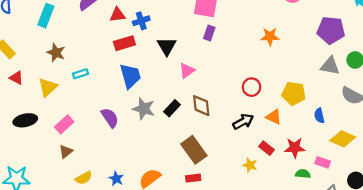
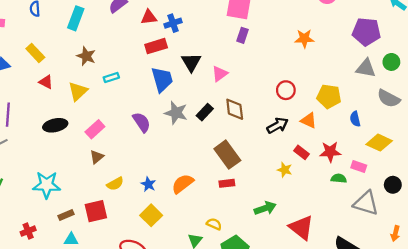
black triangle: (167, 46) -> (191, 62), moved

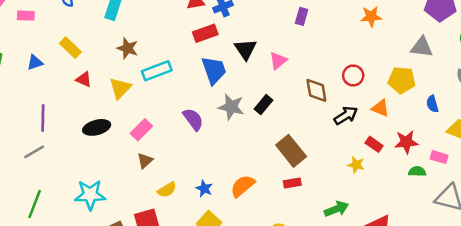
gray triangle: (366, 68) -> (422, 47), moved
cyan rectangle: (111, 77) -> (157, 71), size x1.6
brown diamond: (235, 109) -> (316, 90), moved

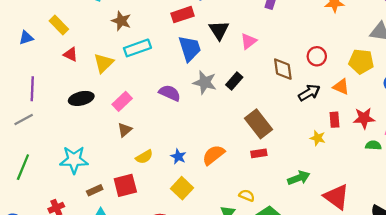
brown star: (128, 48) -> (121, 21), moved
purple semicircle: (193, 119) -> (170, 93), turned -30
red rectangle: (374, 144) -> (334, 120), turned 49

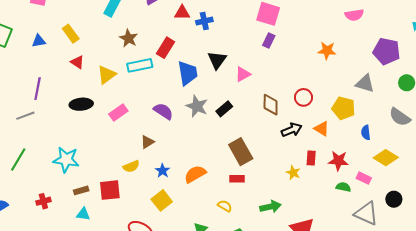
red rectangle: (182, 15) -> (166, 48), moved, turned -48
brown triangle: (125, 130) -> (147, 142), moved
yellow semicircle: (247, 195) -> (225, 206), moved

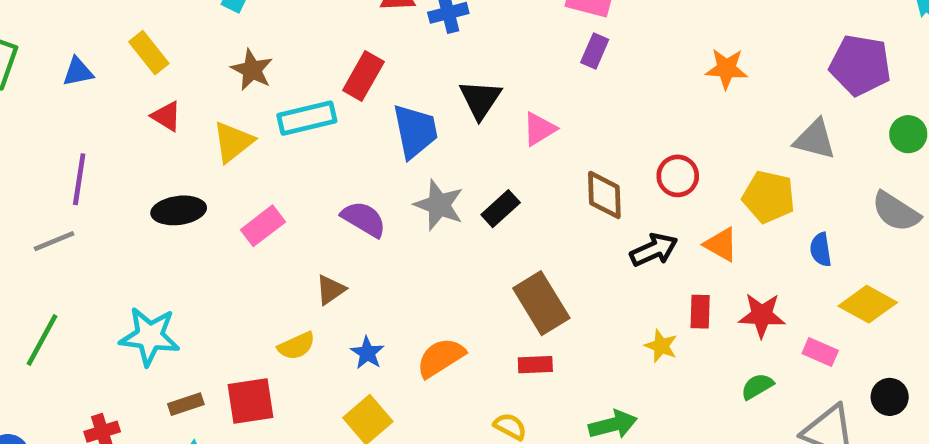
brown star: (129, 38) -> (252, 70), moved
green semicircle: (343, 187) -> (757, 386), moved, turned -40

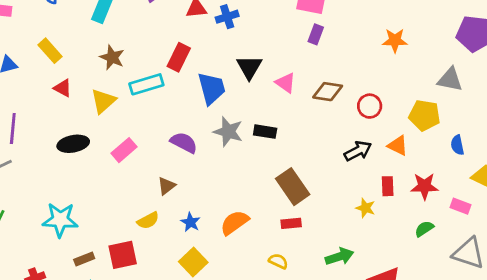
pink triangle: (539, 129) -> (285, 83), turned -50
brown diamond: (604, 195) -> (328, 92), moved, turned -76
black rectangle: (501, 209) -> (265, 132), turned 55

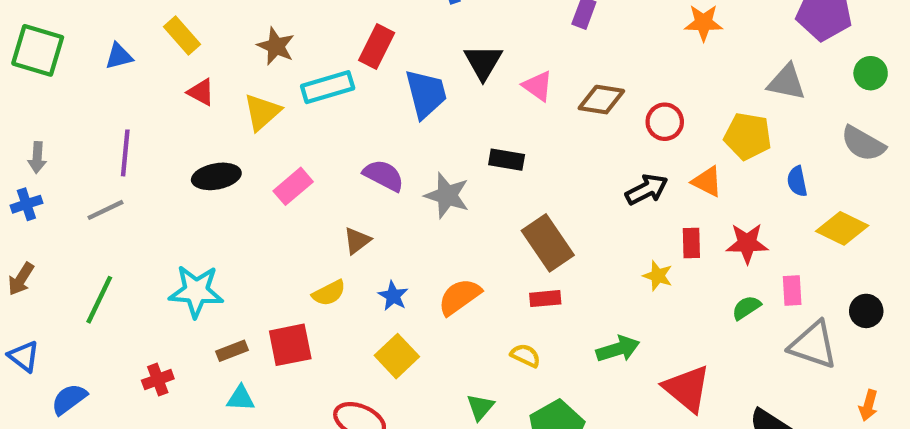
gray star: (228, 132) -> (447, 195), moved
pink rectangle: (461, 206) -> (792, 290), moved, turned 66

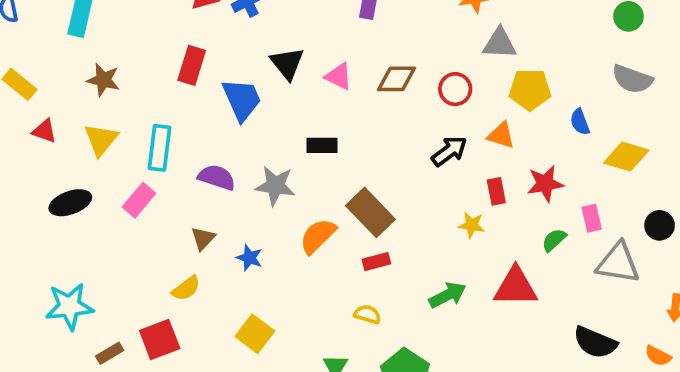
gray triangle: (787, 82) -> (500, 43), moved
cyan rectangle: (328, 87) -> (159, 148), moved, turned -57
blue star: (393, 296) -> (249, 258), moved
orange semicircle: (460, 297) -> (318, 236), moved
red triangle: (687, 389) -> (516, 287), moved, turned -30

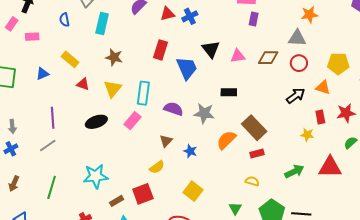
gray triangle: (500, 43) -> (297, 38), moved
pink triangle: (339, 76) -> (238, 56), turned -35

